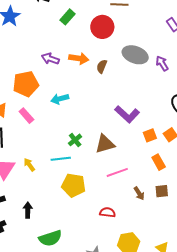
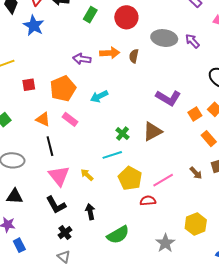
yellow arrow: (29, 165) -> (87, 175), moved
pink line: (117, 172) -> (163, 180), moved
yellow pentagon: (74, 185) -> (130, 178), turned 30
red semicircle: (107, 212) -> (148, 201), moved

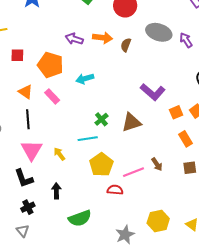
orange pentagon: (63, 89) -> (50, 65), turned 30
brown arrow: (196, 173) -> (157, 164), moved

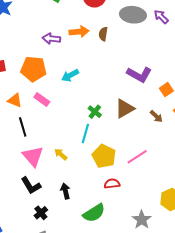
cyan line: (88, 139) -> (85, 133), turned -54
brown arrow: (157, 164) -> (156, 116), moved
red semicircle: (115, 190) -> (112, 184), moved

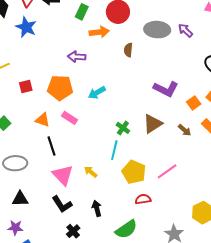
orange arrow: (79, 32) -> (99, 32), moved

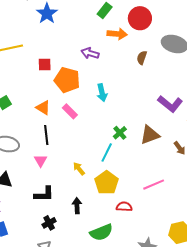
red square: (26, 87) -> (45, 65), moved
cyan arrow: (97, 93) -> (102, 93), turned -84
yellow pentagon: (134, 172) -> (107, 183), moved
pink triangle: (63, 175) -> (41, 161), moved, size x0.6
black L-shape: (62, 204) -> (44, 194), turned -70

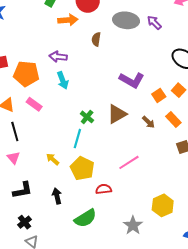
purple arrow: (90, 53) -> (58, 57), moved
black cross: (49, 223) -> (25, 222), moved

